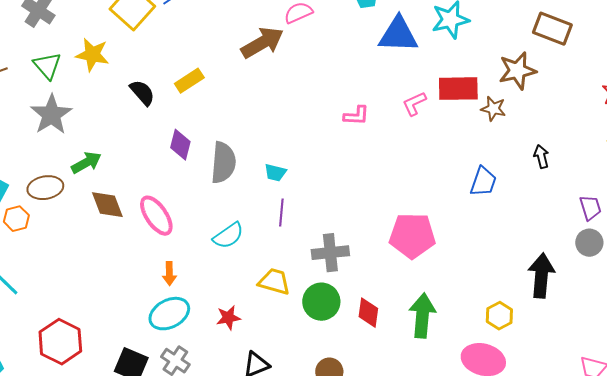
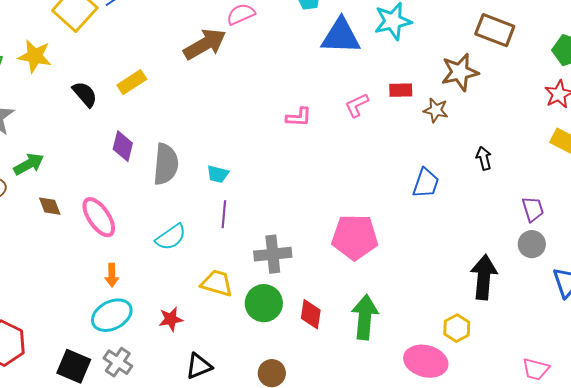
red rectangle: (458, 89) -> (401, 90), size x0.6
brown diamond: (107, 205) -> (50, 206), size x0.7
yellow hexagon: (499, 316) -> (457, 328), moved

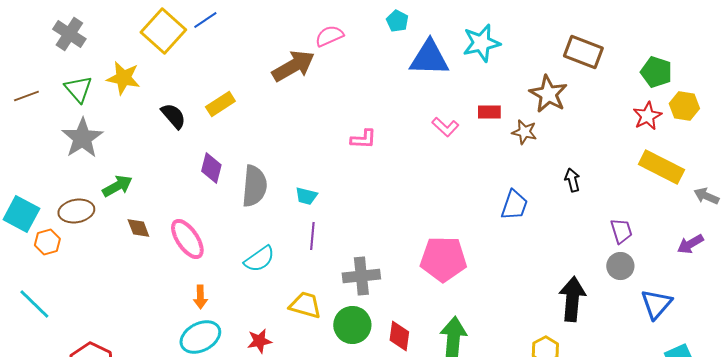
brown star: (460, 72) -> (548, 94), turned -30
pink L-shape: (357, 105) -> (445, 127), turned -112
pink L-shape: (299, 117) -> (363, 139), moved

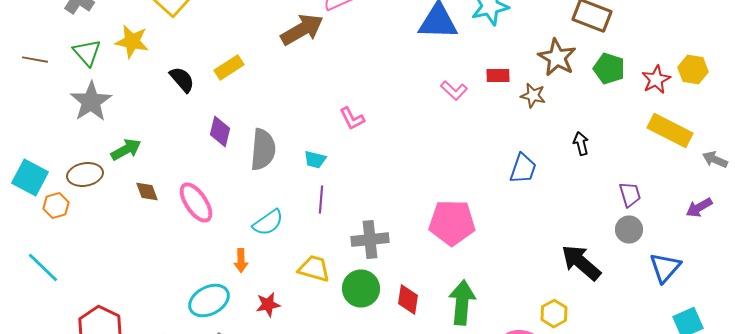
green pentagon: (656, 72) -> (609, 69), moved
brown line: (26, 96) -> (35, 60), turned 30
pink L-shape: (363, 139) -> (352, 119), moved, turned 60
orange arrow: (200, 297) -> (241, 261), moved
black arrow: (572, 299) -> (581, 263), turned -54

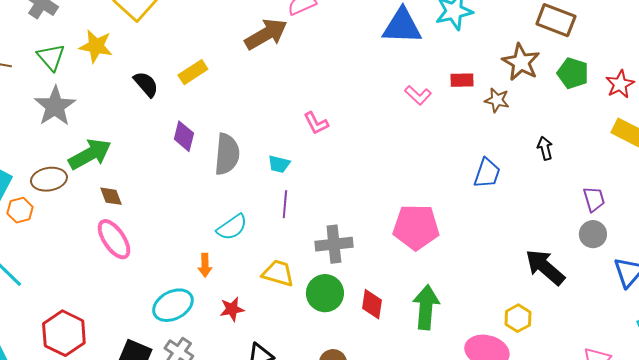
green arrow: (126, 150) -> (90, 154), size x1.4
pink ellipse: (196, 203) -> (114, 239), moved

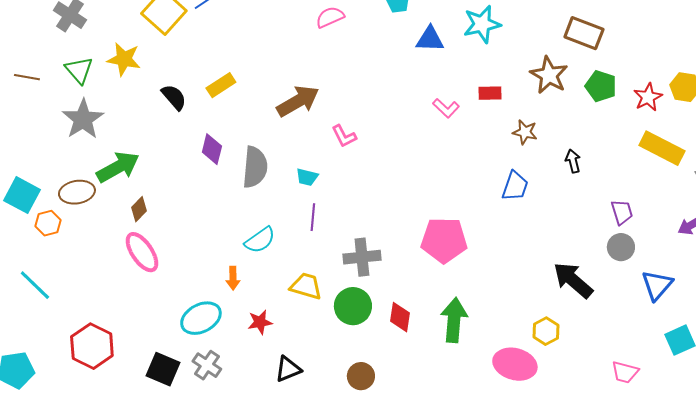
blue triangle: (402, 26) -> (430, 39), size x0.7
brown arrow: (266, 34) -> (298, 101), moved
brown star: (497, 100) -> (525, 132), moved
brown diamond: (111, 196) -> (139, 209), turned 65

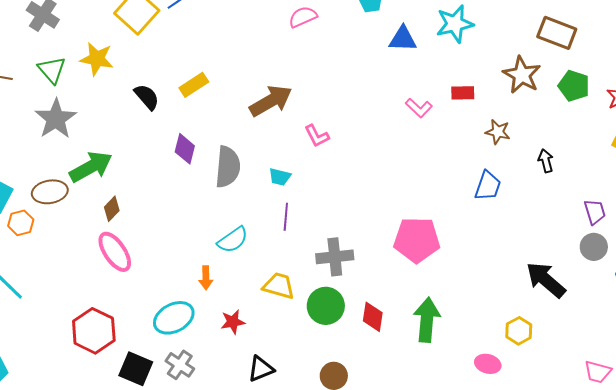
red hexagon: (92, 346) -> (94, 331), moved
pink ellipse: (515, 364) -> (488, 364), size x0.6

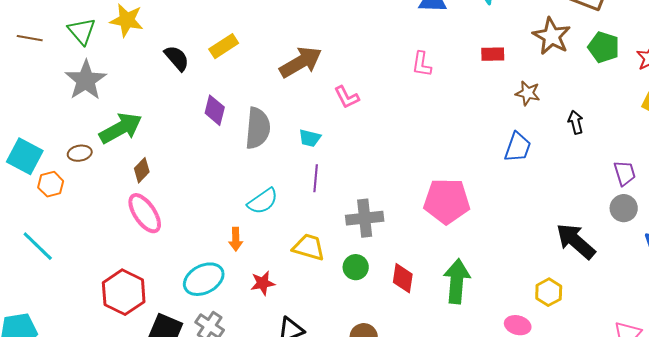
pink L-shape: (419, 108) -> (422, 64), moved, turned 56
brown ellipse: (50, 192) -> (80, 153), size x0.7
green circle: (326, 306) -> (356, 267), size x0.7

